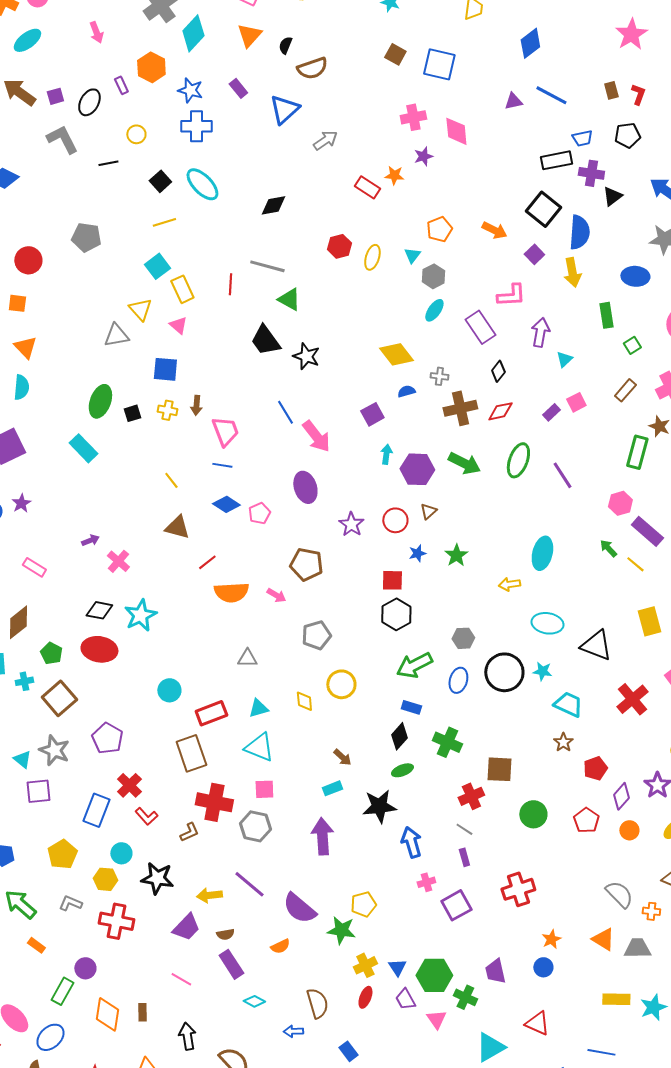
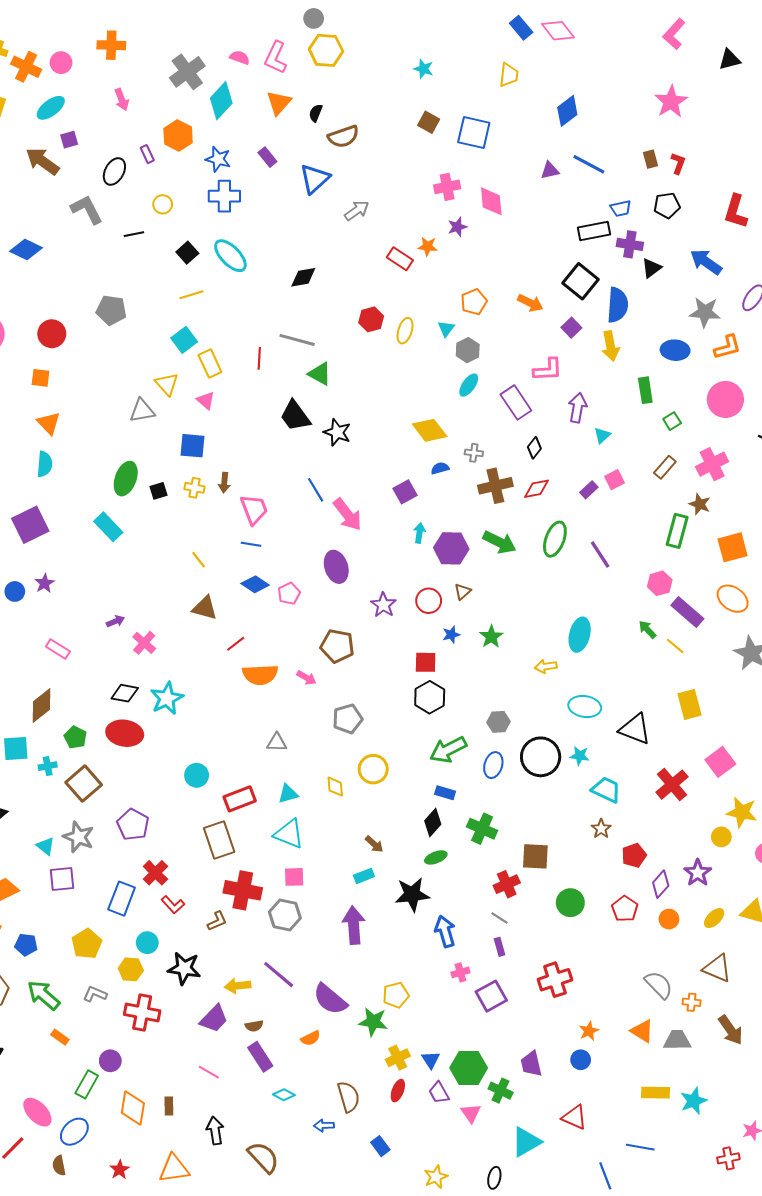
purple square: (55, 96) -> (69, 140), moved

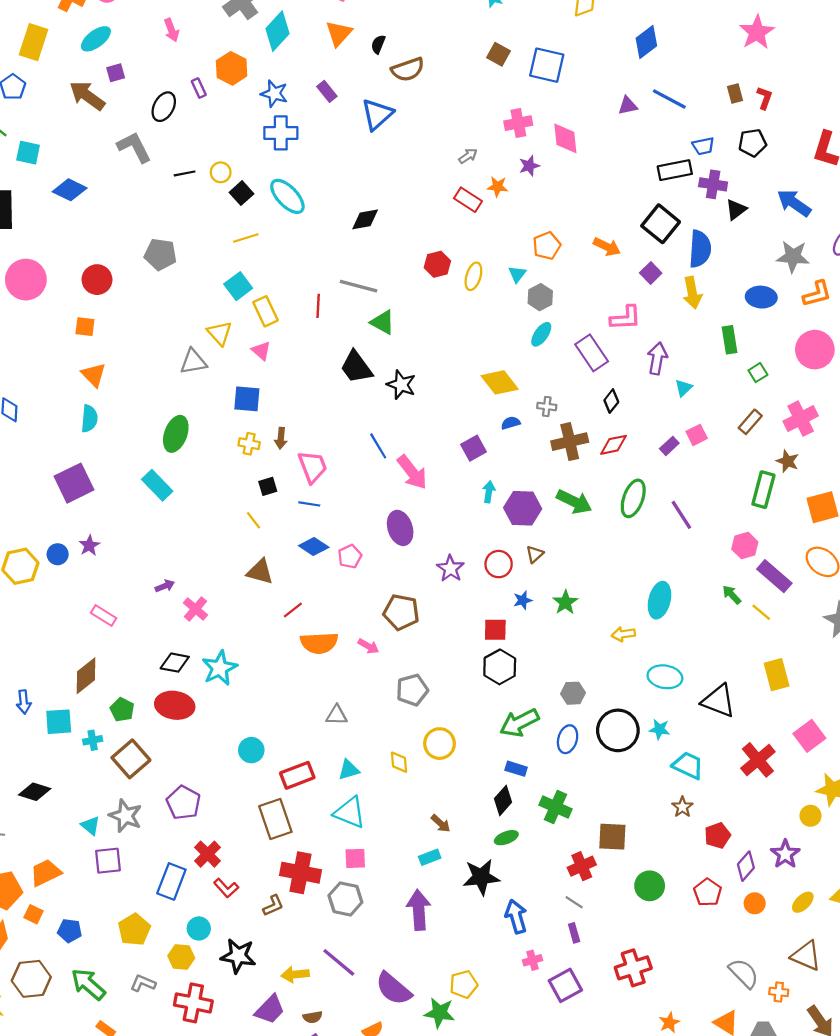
yellow circle: (163, 204) -> (221, 172), moved
gray arrow: (357, 211) -> (468, 156), moved, size x0.7
black square: (159, 491) -> (268, 486), moved

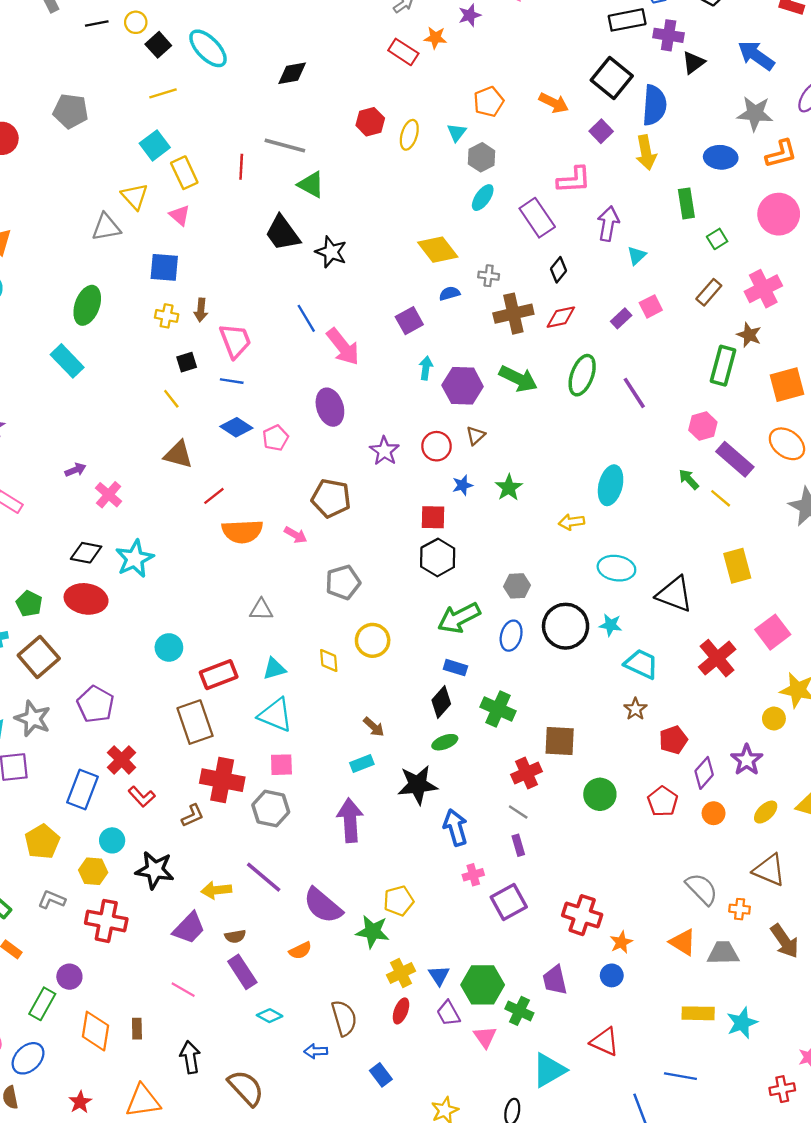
red cross: (633, 968) -> (582, 915), moved, turned 36

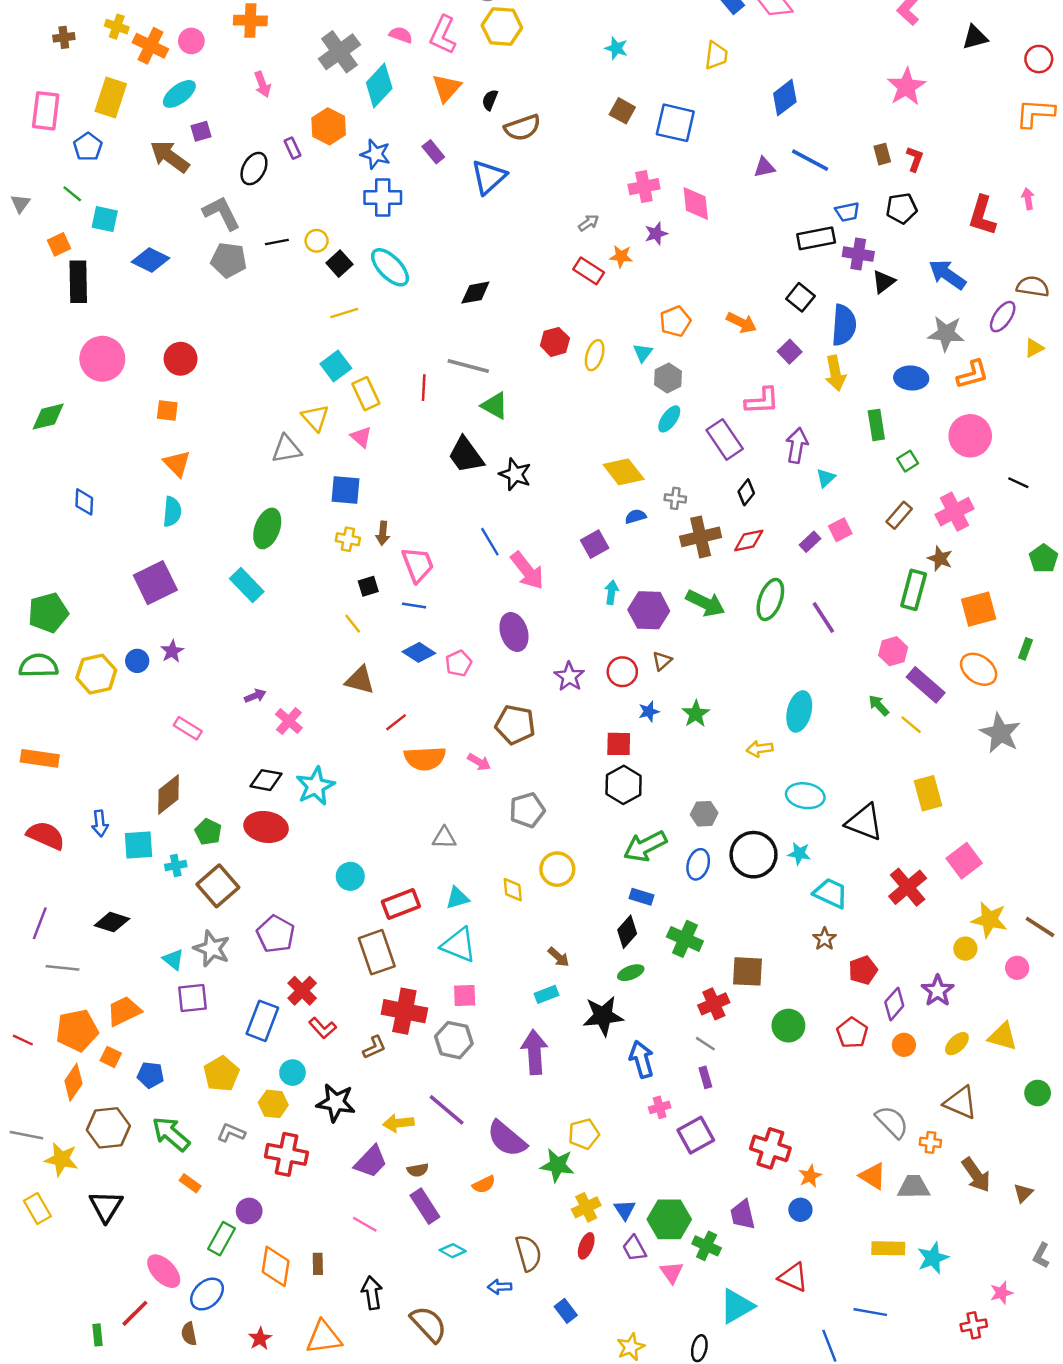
black square: (612, 78) -> (800, 297), size x0.7
gray pentagon: (71, 111) -> (229, 260), moved

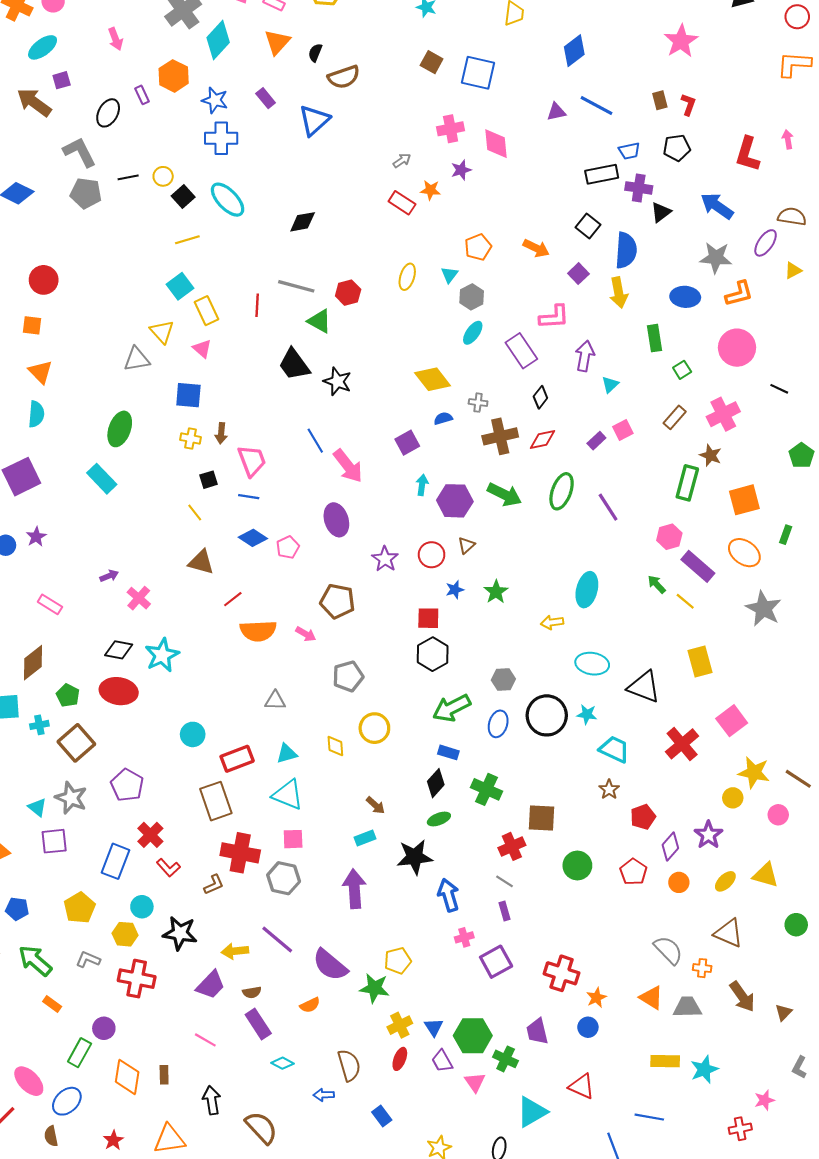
red hexagon: (555, 342) -> (348, 293), moved

